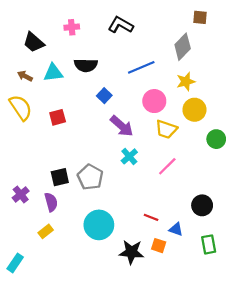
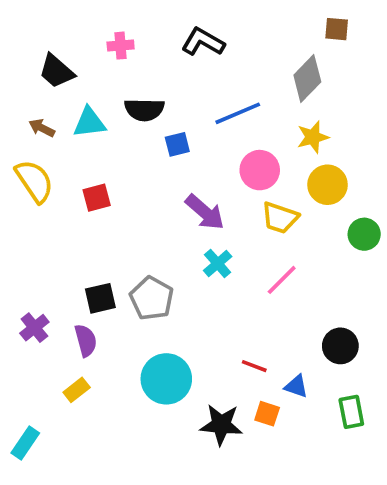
blue square: (104, 96) -> (177, 144), moved, turned 32

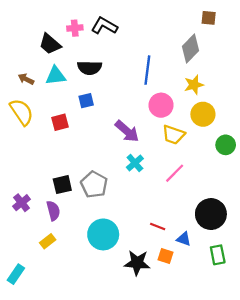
black L-shape: (203, 42) -> (104, 26), moved
black trapezoid: (56, 71) -> (50, 44), moved
blue line: (238, 113) -> (147, 70), turned -60
blue square: (177, 144) -> (86, 101), moved
black circle: (340, 346) -> (211, 214), size x1.4

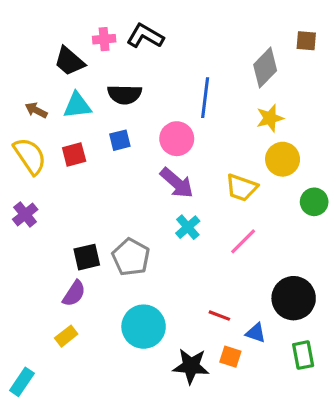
brown square: (209, 18) -> (306, 41), moved
pink circle: (161, 105) -> (177, 139), moved
red square: (60, 122) -> (74, 154), moved
purple cross: (22, 203) -> (25, 214), moved
purple semicircle: (53, 211) -> (74, 293), turned 48

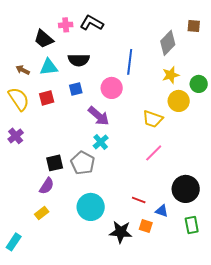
purple arrow: (177, 183) -> (99, 116), moved
green circle: (314, 202) -> (199, 84), moved
cyan cross: (188, 227) -> (101, 142), moved

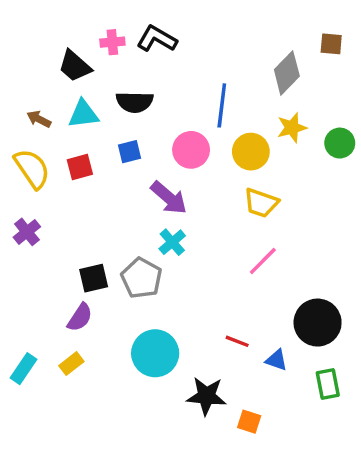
yellow circle: (179, 101) -> (251, 152), moved
orange square: (146, 226) -> (249, 422), moved
cyan rectangle: (14, 242) -> (23, 369), moved

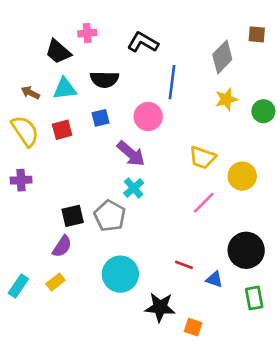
black L-shape: (157, 39) -> (143, 42), moved
yellow circle: (251, 152) -> (242, 176), moved
purple cross: (27, 232) -> (21, 180), turned 36

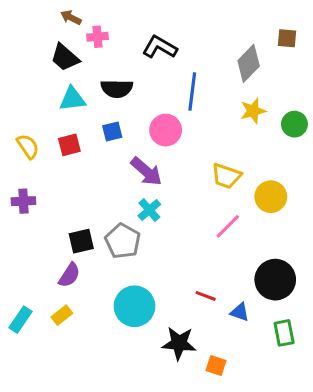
brown arrow: (30, 93) -> (71, 17), moved
yellow semicircle: (25, 131) -> (28, 146), size x0.7

